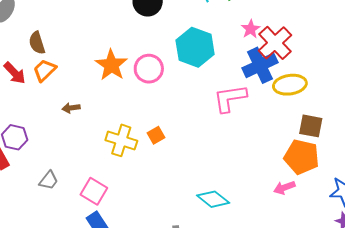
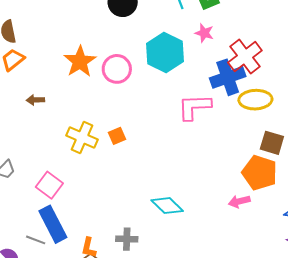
pink star: (251, 29) -> (204, 33), moved, turned -30

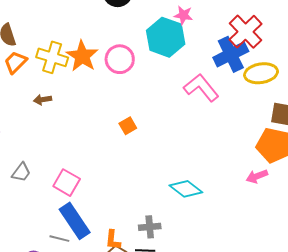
pink star: (204, 33) -> (183, 15), moved
pink L-shape: (194, 107) -> (201, 88), turned 60
yellow cross: (82, 138) -> (52, 57), moved

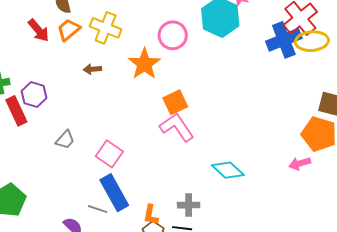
orange star: (82, 56) -> (144, 64), moved
yellow ellipse: (261, 73) -> (312, 41), moved
pink L-shape: (201, 88) -> (177, 127), moved
orange square: (128, 126) -> (175, 102), size x1.4

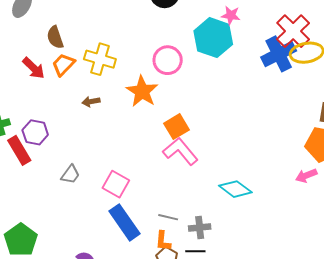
gray line: (98, 209) -> (168, 217), moved

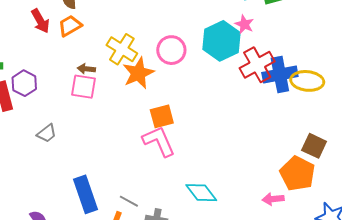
red cross: (293, 31) -> (257, 65), moved
yellow cross: (100, 59) -> (122, 49), moved
pink square: (116, 184) -> (84, 87), moved, turned -36

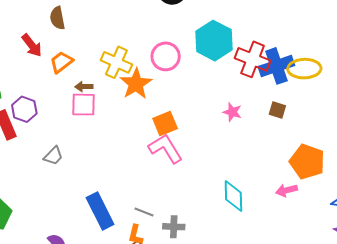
pink star: (244, 24) -> (232, 112), moved
orange trapezoid: (70, 26) -> (61, 62), moved
red cross: (257, 65) -> (253, 59), turned -32
brown square: (314, 146) -> (277, 110), moved, size x0.7
cyan diamond: (201, 193) -> (233, 196), moved, turned 44

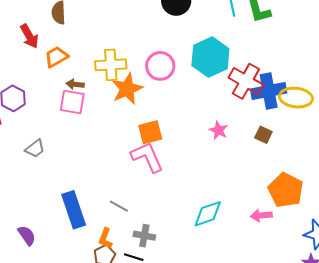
yellow cross: (116, 62) -> (111, 65), turned -36
cyan diamond: (233, 196) -> (208, 214), turned 64
gray line: (144, 212) -> (119, 206), moved

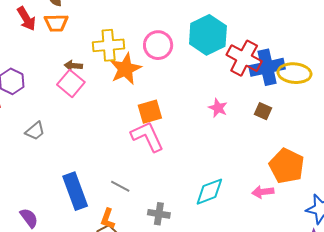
orange trapezoid: (56, 57) -> (56, 23), moved, turned -150
pink square: (72, 102) -> (71, 83), turned 32
gray cross: (144, 236) -> (159, 214), moved

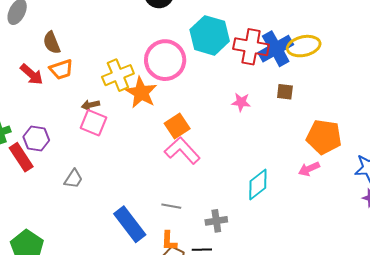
pink circle: (158, 45) -> (165, 60), size x1.4

